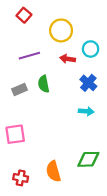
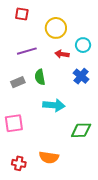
red square: (24, 15) -> (22, 14), turned -32
cyan arrow: (86, 111) -> (54, 105), moved, size x1.5
green diamond: (88, 159) -> (81, 130), moved
orange semicircle: (53, 171) -> (49, 157), turned -66

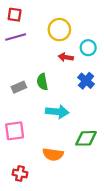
red square: (22, 14) -> (15, 15), moved
purple line: (27, 51) -> (16, 37), moved
orange semicircle: (49, 157) -> (53, 154), moved

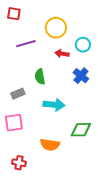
purple line: (16, 37) -> (26, 44), moved
gray rectangle: (19, 87) -> (18, 94), moved

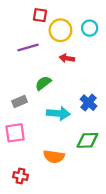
red square: (14, 14) -> (40, 15), moved
cyan circle: (83, 45) -> (90, 28), moved
blue cross: (81, 76) -> (89, 103), moved
green semicircle: (40, 77) -> (43, 83), turned 63

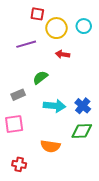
blue cross: (89, 103) -> (83, 106), moved

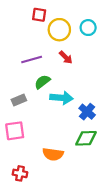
purple line: (26, 44) -> (32, 59), moved
red arrow: (63, 54) -> (66, 57), turned -144
cyan arrow: (54, 106) -> (61, 98), moved

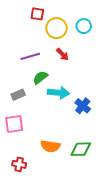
green diamond: (86, 138) -> (81, 149), moved

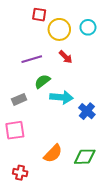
orange semicircle: (50, 146) -> (53, 153), turned -54

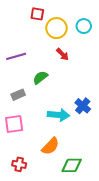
purple line: (32, 59) -> (16, 56), moved
cyan arrow: (61, 97) -> (58, 115), moved
green diamond: (85, 157) -> (72, 165), moved

